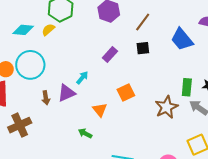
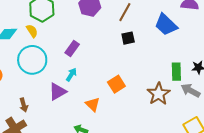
yellow semicircle: (48, 30) -> (32, 31), turned 104
purple rectangle: (110, 55) -> (72, 49), moved
cyan circle: (30, 65) -> (32, 60), moved
brown arrow: (46, 98) -> (24, 105), moved

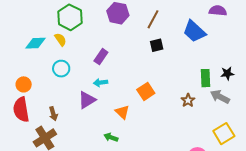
cyan circle: (32, 60) -> (61, 69), size x0.6
cyan arrow: (71, 75) -> (101, 83), turned -128
brown star: (159, 94) -> (188, 100), size x0.6

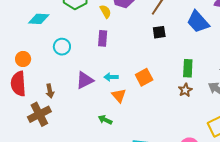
yellow semicircle: (60, 40) -> (105, 11), moved
purple rectangle: (101, 57) -> (103, 38), turned -35
green rectangle: (205, 78) -> (188, 68), moved
cyan arrow: (101, 83) -> (111, 77), moved

